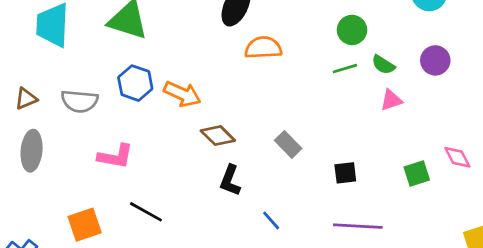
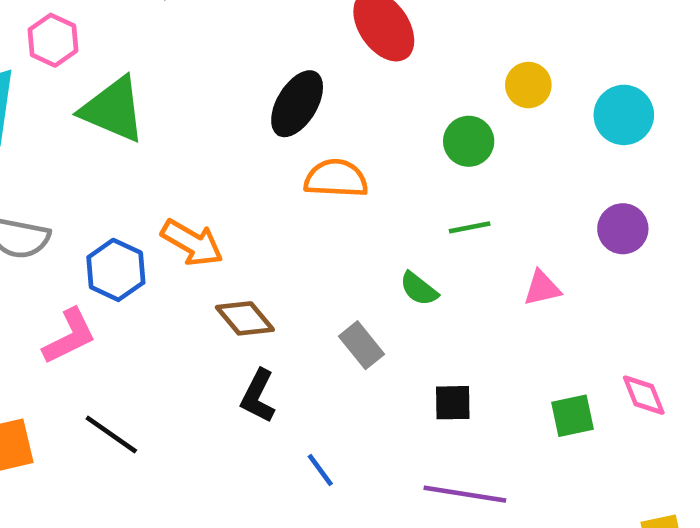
green circle: (352, 30) -> (469, 141), moved
green semicircle: (383, 65) -> (419, 289), moved
blue hexagon: (135, 83) -> (116, 270), moved
pink L-shape: (115, 156) -> (69, 336), turned -42

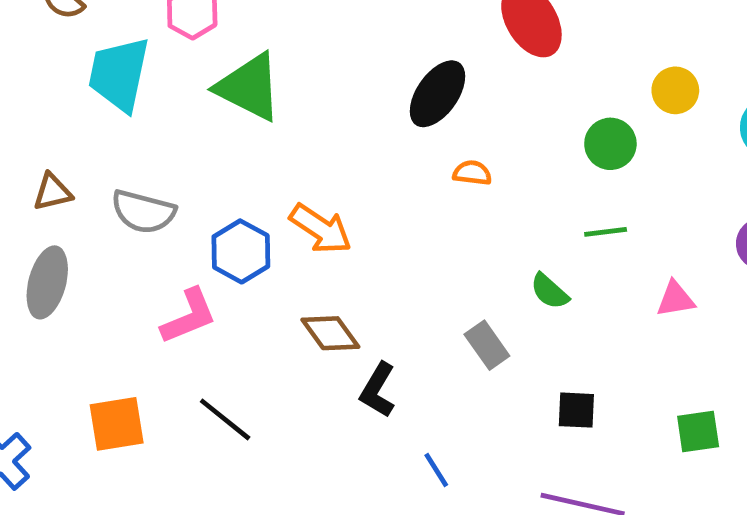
orange semicircle: (336, 178) -> (472, 173), size x0.6
brown diamond: (245, 318) -> (330, 333), moved

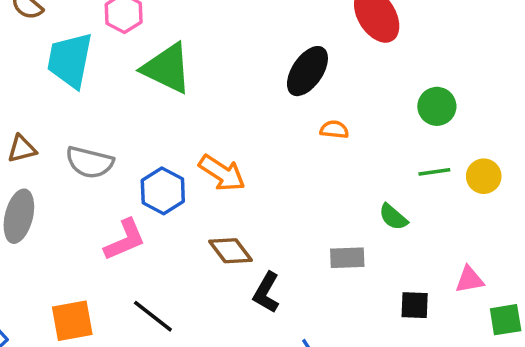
yellow circle: (675, 90) -> (484, 176), moved
pink triangle: (675, 299) -> (469, 280), moved
gray rectangle: (487, 345) -> (347, 258), turned -56

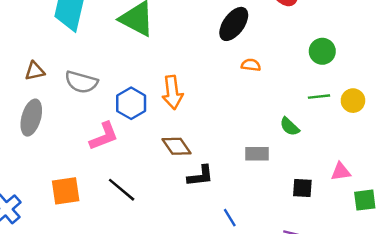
orange arrow: (222, 173) -> (172, 92), turned 48
black L-shape: (266, 293) -> (200, 176), turned -128

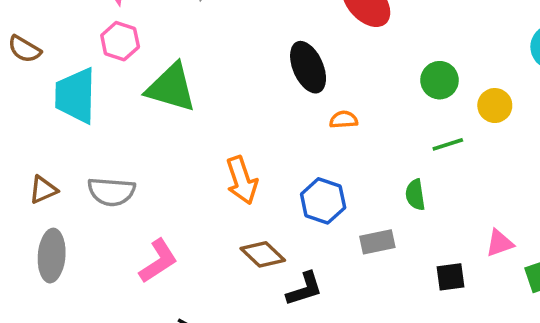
black ellipse: (234, 24) -> (308, 67), turned -48
yellow circle: (353, 101) -> (495, 106), moved
blue hexagon: (131, 103) -> (323, 201), moved
green semicircle: (290, 127) -> (415, 195), turned 50

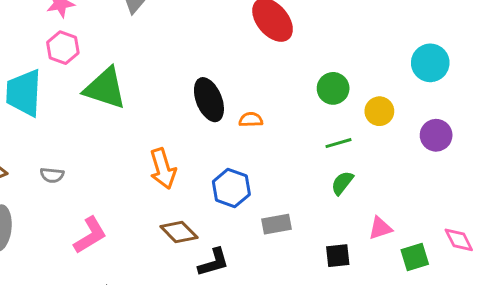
black ellipse: (308, 67) -> (209, 100), moved
gray semicircle: (111, 192) -> (52, 175), size x0.6
green semicircle: (415, 195) -> (342, 183), moved, turned 45

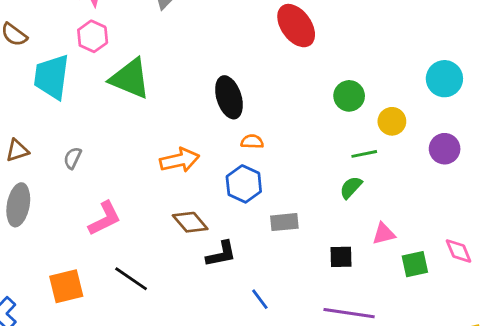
orange semicircle: (251, 120) -> (252, 142), moved
green line: (339, 143) -> (364, 154), moved
orange arrow: (163, 169) -> (180, 160), turned -90
gray semicircle: (52, 175) -> (72, 158), turned 105

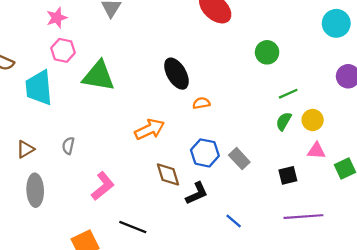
yellow circle: (392, 121) -> (313, 120), moved
blue hexagon: (244, 184) -> (205, 153), moved
brown diamond: (190, 222) -> (168, 174), turned 36
gray rectangle: (284, 222) -> (239, 159), turned 65
pink triangle: (384, 234) -> (316, 151), turned 30

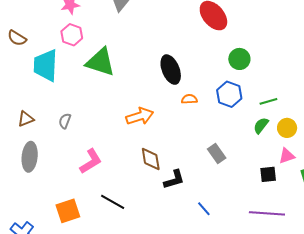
green circle: (267, 52) -> (239, 59), moved
pink triangle: (316, 151) -> (287, 156), turned -30
blue hexagon: (205, 153) -> (229, 94), moved
black square: (288, 175) -> (268, 174), moved

